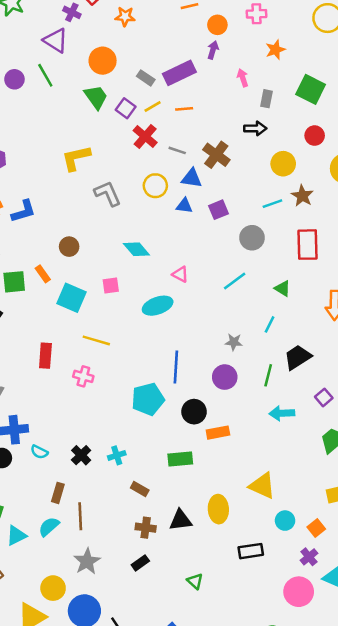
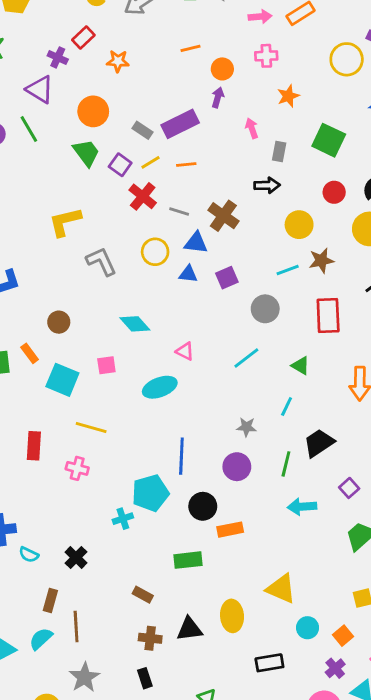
brown star: (302, 196) -> (321, 260), turned 30
cyan cross: (117, 455) -> (123, 519), moved
black rectangle: (140, 563) -> (145, 678), turned -72

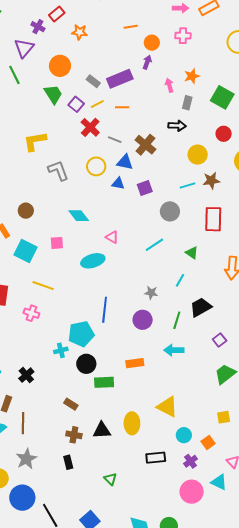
purple triangle: (40, 89) -> (24, 48), turned 35
orange star: (288, 96) -> (192, 76), moved
black circle: (203, 506) -> (86, 364), moved
cyan arrow: (302, 507) -> (174, 350), moved
purple cross: (335, 668) -> (190, 461), moved

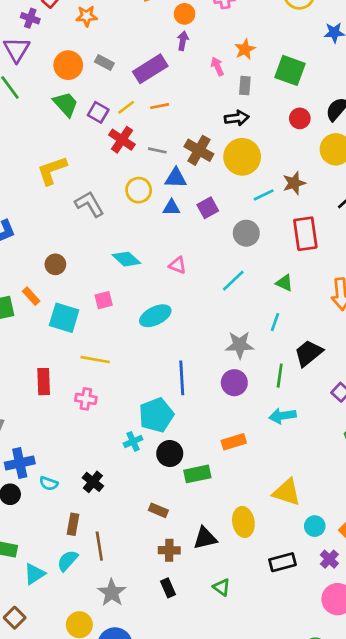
gray rectangle: (93, 81) -> (104, 62), moved
yellow circle: (198, 155) -> (242, 157), moved, size x1.4
pink triangle: (112, 237) -> (178, 265), moved
gray star: (151, 293) -> (240, 345), size x1.5
green triangle: (110, 479) -> (222, 587), moved

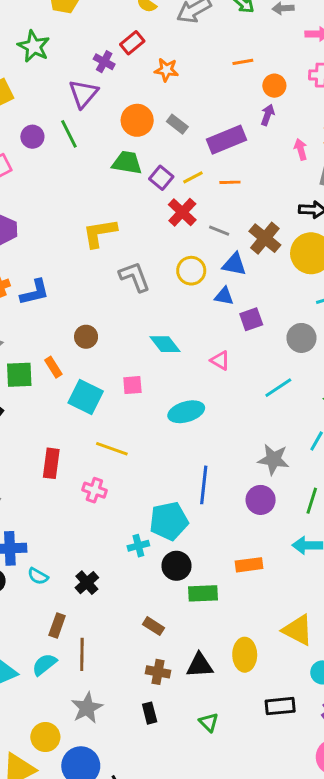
green trapezoid: (66, 104) -> (127, 163), turned -48
purple square: (208, 208) -> (251, 319), moved

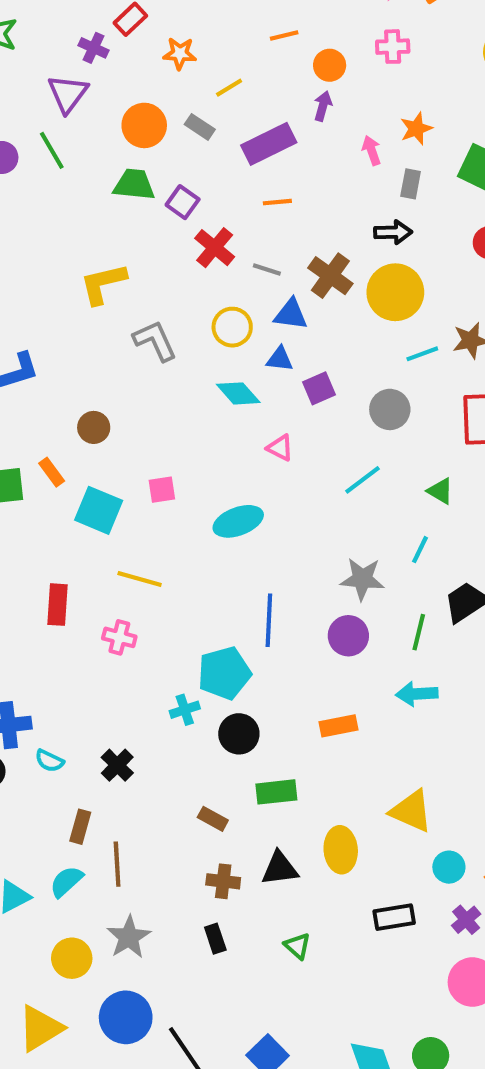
yellow line: (193, 177) -> (229, 88), moved
cyan diamond: (165, 344) -> (238, 393), moved
green rectangle: (203, 593) -> (276, 792), moved
yellow circle: (45, 737) -> (72, 958), moved

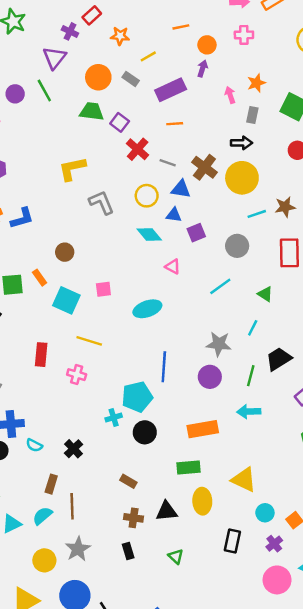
orange rectangle: (338, 726) -> (203, 429), size x1.4
green rectangle: (276, 792) -> (188, 467), moved
black rectangle: (394, 917) -> (232, 541), turned -70

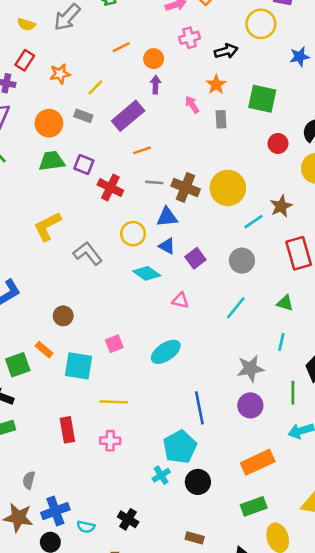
black arrow: (241, 143) -> (226, 51), moved
gray line: (168, 163) -> (154, 182), moved
blue triangle: (174, 215) -> (167, 246), turned 35

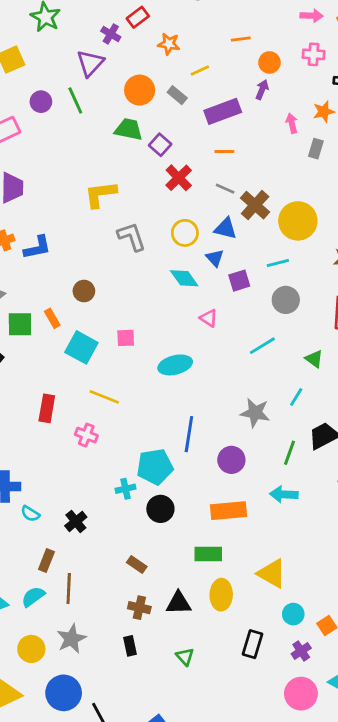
cyan line: (254, 222) -> (278, 263), moved
purple circle: (250, 405) -> (231, 460), moved

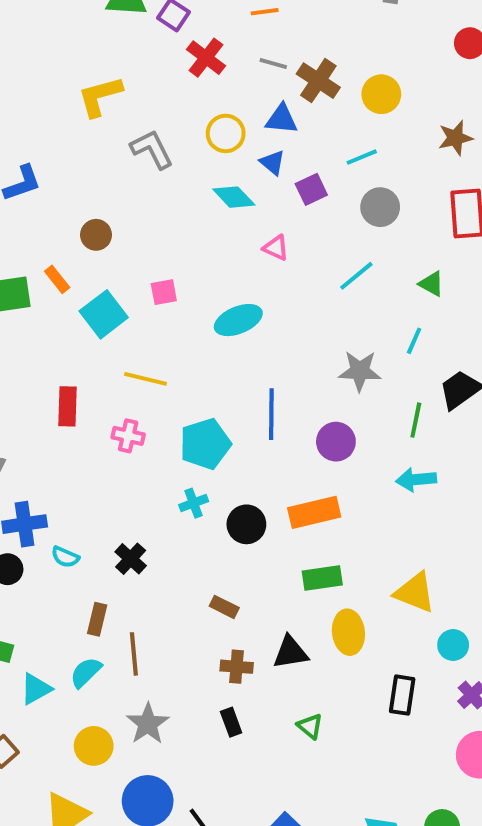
yellow circle: (298, 221) -> (381, 94), size x0.7
cyan square: (81, 347) -> (104, 314), turned 32
cyan pentagon: (155, 467) -> (205, 444), moved
orange rectangle: (228, 511) -> (314, 512), moved

